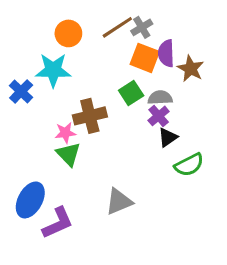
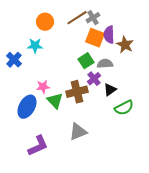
cyan star: (53, 70) -> (35, 46), size x0.7
brown cross: (90, 116) -> (77, 92), moved
purple cross: (159, 116) -> (94, 79), moved
green triangle: (68, 154) -> (55, 101), moved
blue ellipse: (30, 200) -> (27, 107), moved

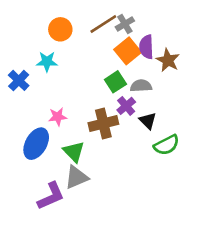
orange square: (95, 38) -> (128, 51), turned 30
black triangle: (110, 90) -> (148, 121), turned -40
green triangle: (55, 101) -> (74, 152), moved
gray triangle: (78, 132) -> (76, 177), moved

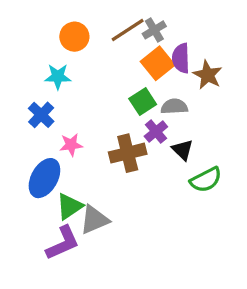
blue cross: (19, 80) -> (41, 115), moved
green triangle: (74, 152) -> (69, 206), moved, turned 40

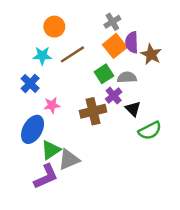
brown line: (128, 30) -> (72, 54), moved

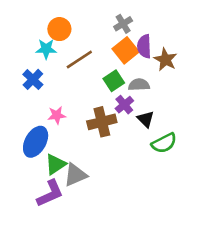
cyan star: (42, 56) -> (46, 49), moved
blue cross: (30, 83) -> (33, 79), moved

